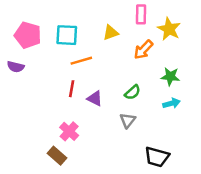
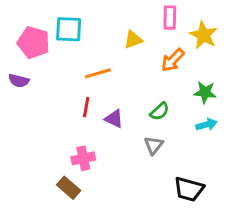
cyan square: (67, 35) -> (69, 29), moved
pink cross: (69, 131) -> (83, 158), turned 36

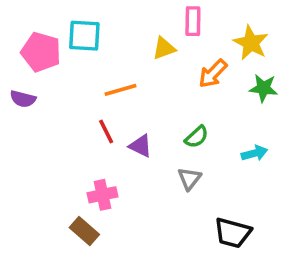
pink rectangle: (170, 18) -> (193, 21), moved
green star: (205, 92) -> (263, 88), moved
red line: (86, 107) -> (106, 131), turned -36

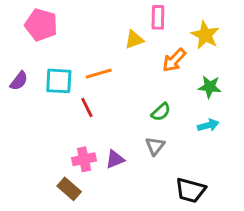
cyan square: (84, 36) -> (59, 81), moved
pink pentagon: (41, 52) -> (41, 25), moved
green star: (263, 88) -> (210, 87), moved
purple semicircle: (23, 99) -> (19, 81), turned -66
purple triangle: (140, 146) -> (115, 159), moved, turned -48

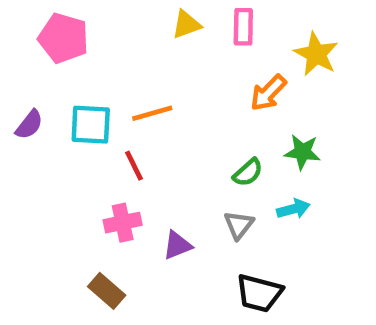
yellow triangle: (134, 40) -> (186, 24), moved
green star: (210, 87) -> (302, 152), moved
cyan arrow: (208, 125) -> (293, 209), moved
pink cross: (84, 159) -> (123, 223), moved
black trapezoid: (190, 190) -> (259, 293), moved

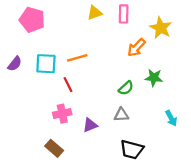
cyan arrow: (293, 209) -> (171, 118), moved, turned 77
gray triangle: (239, 225) -> (121, 115), turned 49

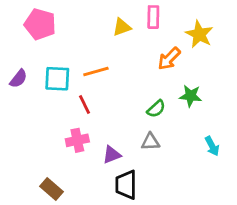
yellow triangle: (95, 13) -> (122, 27), moved
brown rectangle: (54, 148) -> (52, 189), moved
black trapezoid: (132, 149) -> (126, 185), moved, turned 75

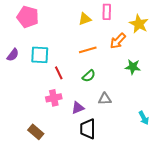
orange line: (96, 71) -> (88, 50), moved
green semicircle: (156, 109) -> (89, 76), moved
cyan arrow: (212, 146) -> (144, 118), moved

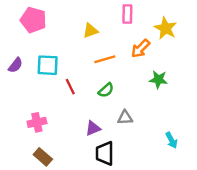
yellow triangle: (85, 19) -> (90, 31), moved
pink cross: (54, 98) -> (37, 122), moved

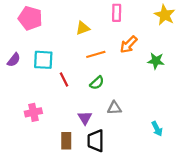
yellow star: (166, 28) -> (165, 15), moved
green star: (158, 79) -> (156, 61), moved
purple triangle: (93, 128) -> (85, 118), turned -40
brown rectangle: (43, 157) -> (66, 141), moved, turned 49

